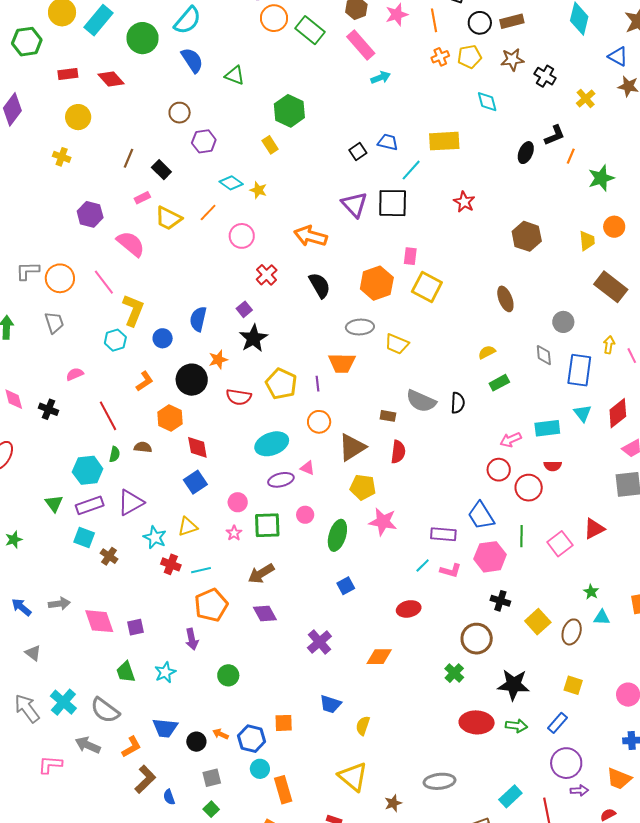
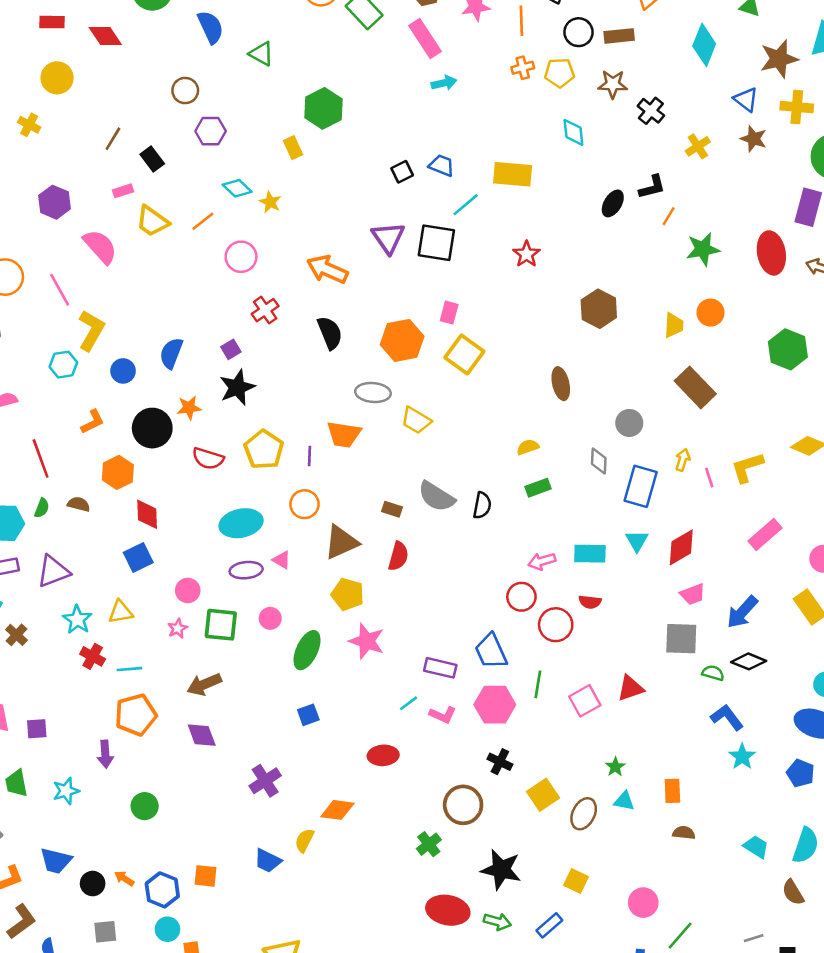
yellow semicircle: (363, 726) -> (304, 840), moved

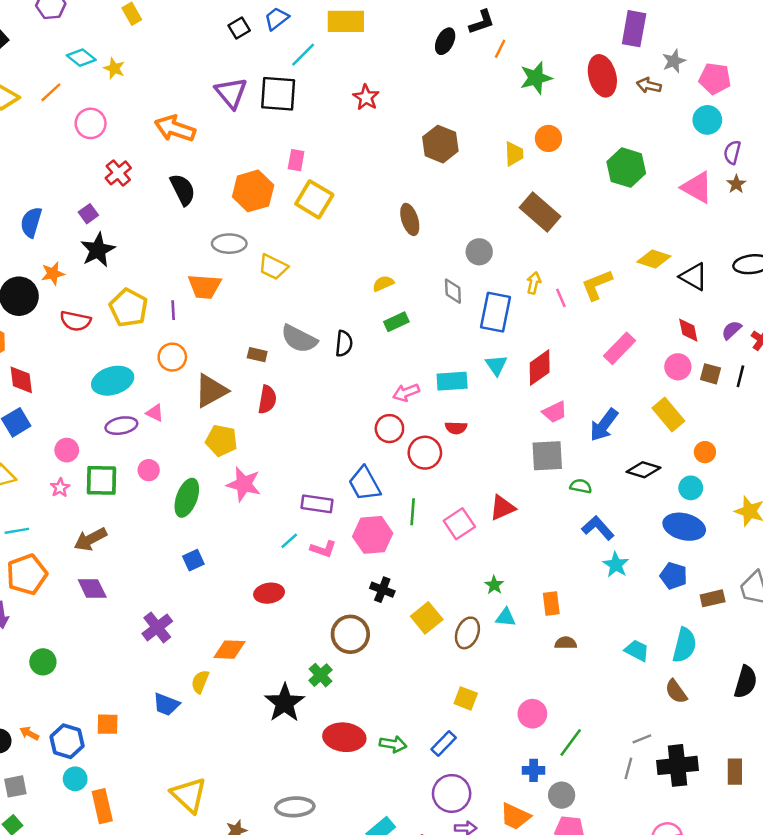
blue trapezoid: (441, 165) -> (277, 19), turned -55
black diamond: (749, 661) -> (644, 470), moved
black star: (501, 870) -> (285, 703), moved, turned 30

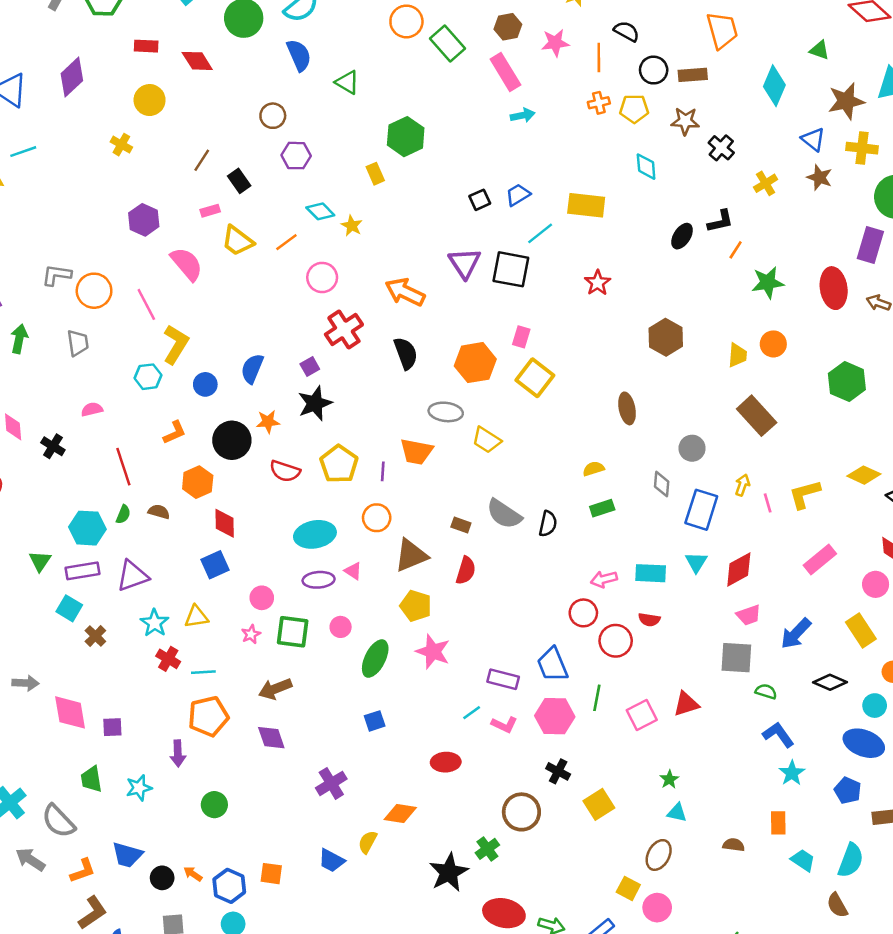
red cross: (118, 173) -> (344, 330), size x1.4
orange rectangle: (551, 603) -> (778, 823), moved
brown ellipse: (467, 633) -> (659, 855), moved
pink circle: (532, 714) -> (657, 908), moved

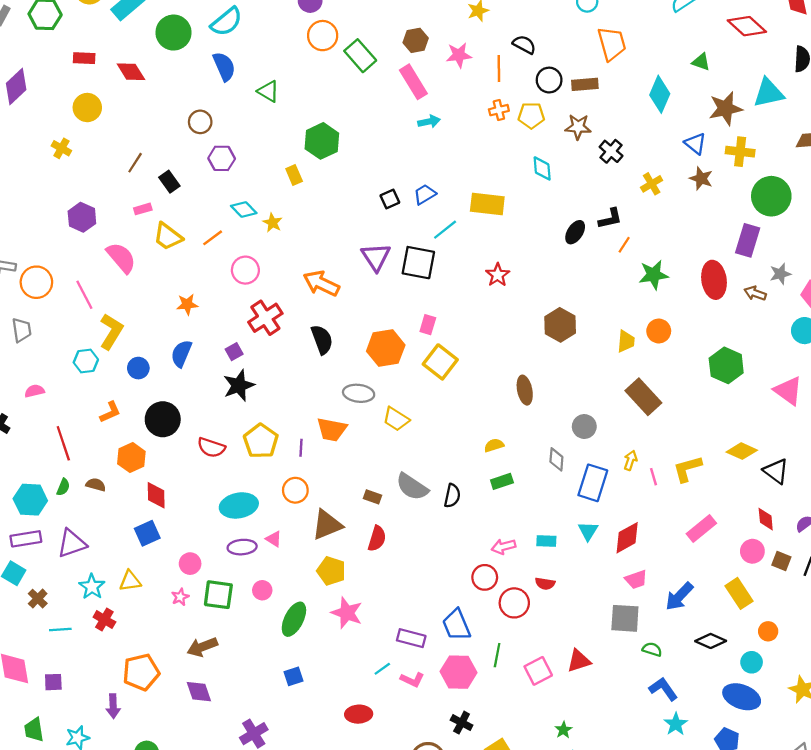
orange star: (268, 422) -> (187, 304), moved
cyan rectangle: (651, 573) -> (546, 541), size x0.7
cyan line: (203, 672) -> (60, 629), moved

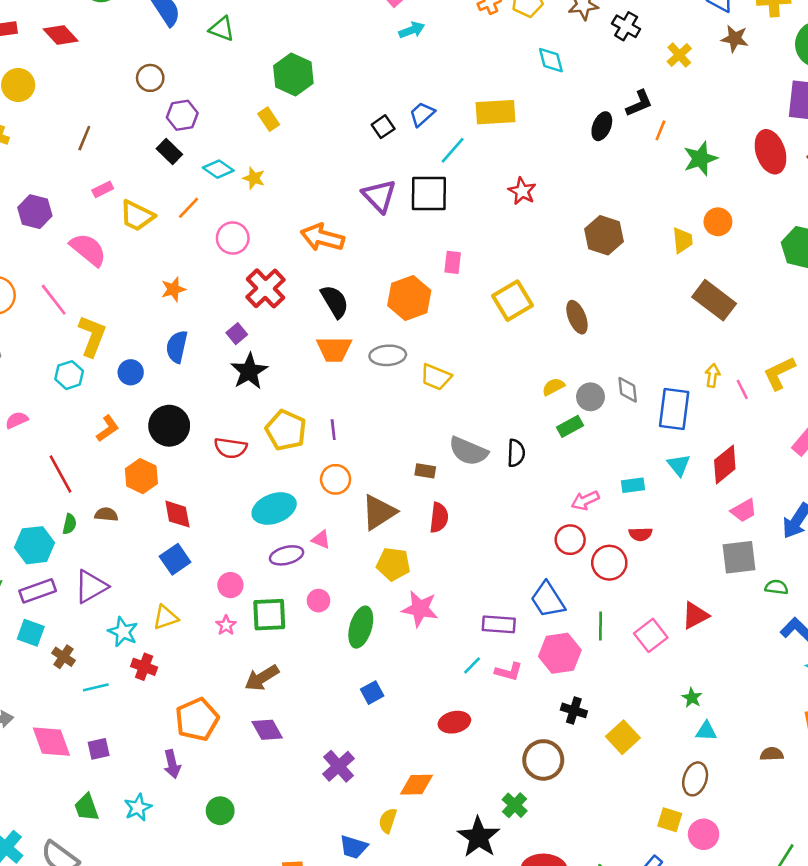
black rectangle: (169, 182) -> (169, 151), moved
yellow square: (440, 362) -> (513, 301), moved, turned 32
gray circle: (584, 427) -> (590, 397), moved
orange trapezoid: (332, 430) -> (334, 349), moved

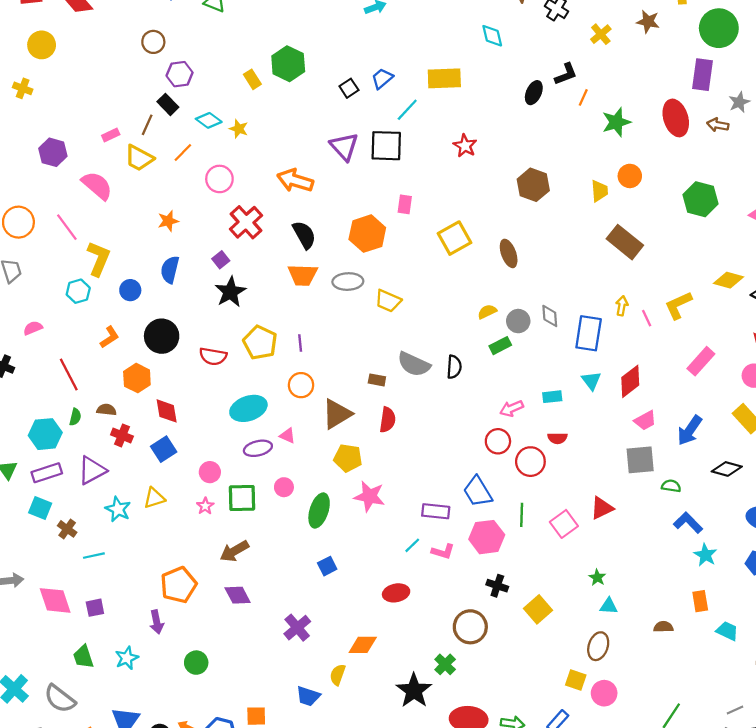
green hexagon: (293, 75) -> (288, 64), moved
brown line: (84, 138) -> (147, 125), moved
red cross: (144, 667) -> (122, 435), moved

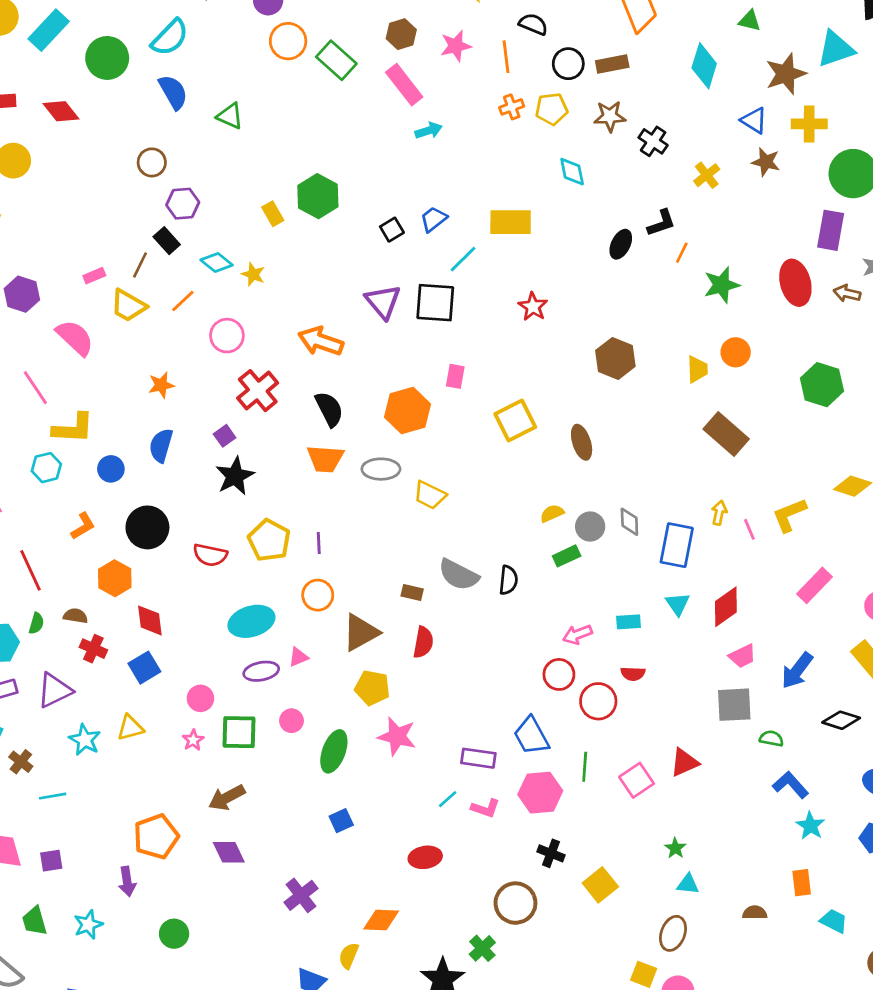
yellow L-shape: (99, 259) -> (73, 428), turned 68
pink triangle: (287, 436) -> (298, 657), turned -49

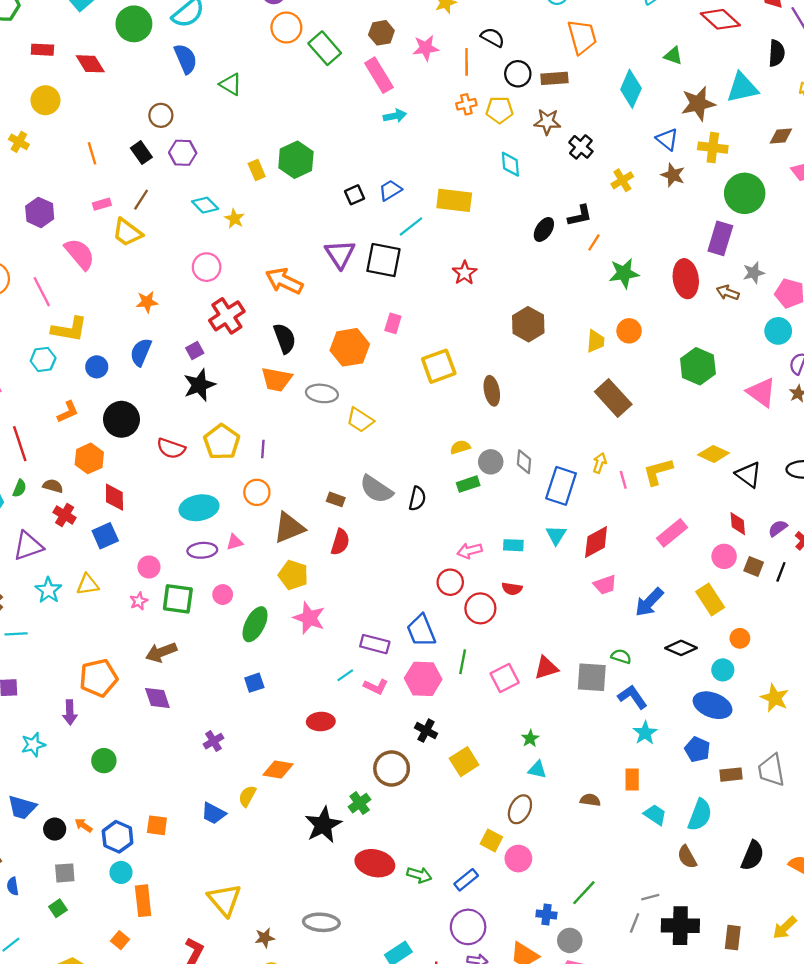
black rectangle: (167, 241) -> (141, 153), moved
orange line: (183, 301) -> (92, 153), moved, turned -70
gray square: (734, 705) -> (592, 677), moved
purple cross: (301, 895) -> (213, 741), size x0.7

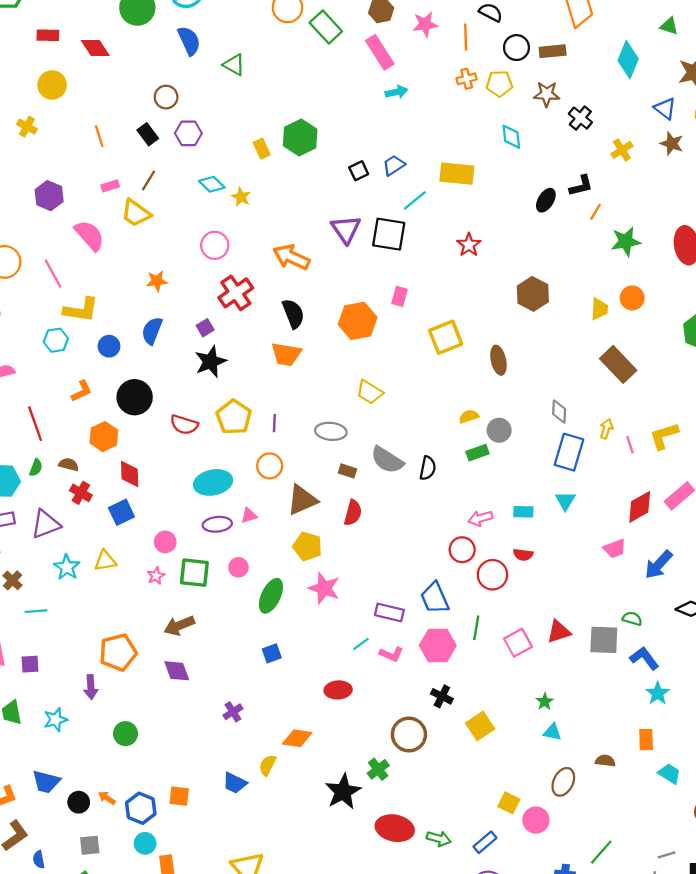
gray ellipse: (322, 393) -> (331, 431), moved
gray diamond: (524, 462) -> (559, 411), moved
red diamond: (596, 542) -> (640, 507), moved
brown ellipse: (520, 809) -> (563, 782), moved

